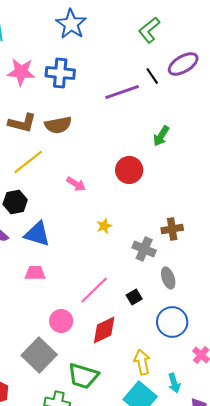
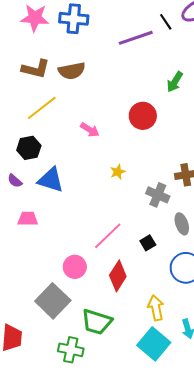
pink trapezoid: (35, 273) -> (28, 219), moved
red diamond: (104, 330) -> (118, 276), turned -32

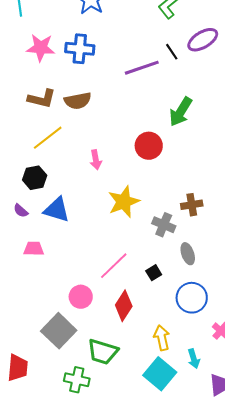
green arrow: (175, 82) -> (181, 112), size x1.4
pink arrow: (90, 130) -> (96, 160), turned 48
yellow star: (118, 172) -> (124, 202), size x2.0

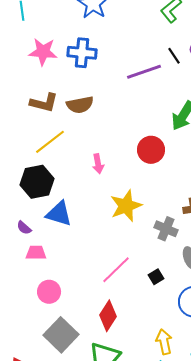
black hexagon: (35, 178) -> (37, 182), size x1.4
purple semicircle: (21, 211) -> (24, 228), moved
pink circle: (81, 297) -> (49, 292), moved
red diamond: (124, 306) -> (108, 316), moved

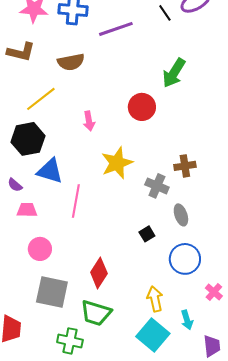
purple line: (144, 72) -> (116, 29), moved
brown L-shape: (44, 103) -> (21, 52), moved
pink line: (116, 270) -> (76, 201), moved, turned -36
gray square: (61, 335) -> (52, 292), turned -32

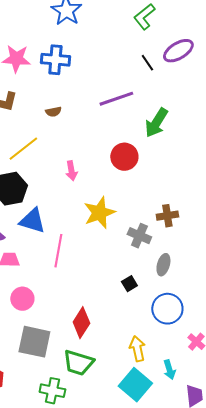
purple line: (116, 29) -> (116, 99), moved
brown semicircle: (71, 62) -> (53, 112), size x0.6
gray ellipse: (181, 215) -> (163, 265), turned 35

